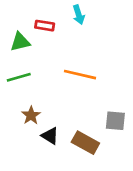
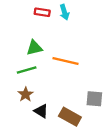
red rectangle: (45, 26) -> (42, 12), moved
green triangle: (20, 42) -> (34, 48), moved
green line: (19, 77) -> (27, 70), moved

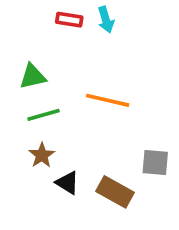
green triangle: (34, 48) -> (33, 76), moved

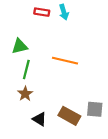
green line: (44, 115) -> (26, 69), turned -60
gray square: (155, 163) -> (95, 109), moved
black triangle: (67, 183) -> (40, 119), moved

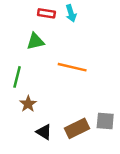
green triangle: (20, 46) -> (35, 41), moved
green line: (26, 69) -> (17, 77), moved
brown rectangle: (69, 116) -> (77, 128), turned -55

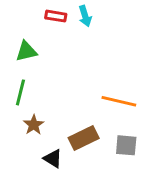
green triangle: (35, 41) -> (26, 51), moved
orange line: (72, 67) -> (119, 101), moved
brown rectangle: (77, 128) -> (84, 138), moved

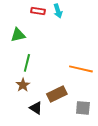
green line: (20, 92) -> (27, 63), moved
gray square: (126, 145) -> (83, 108), moved

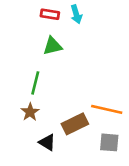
green triangle: (18, 35) -> (53, 46), moved
orange line: (81, 69) -> (107, 109), moved

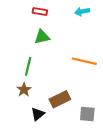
cyan arrow: (76, 14) -> (82, 12), moved, turned 96
orange line: (107, 109) -> (84, 61), moved
black triangle: (47, 142) -> (38, 114), turned 48

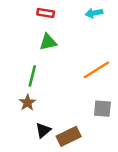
orange line: (84, 61) -> (96, 70), turned -45
brown rectangle: (60, 99) -> (69, 136), moved
gray square: (87, 114) -> (102, 109), moved

